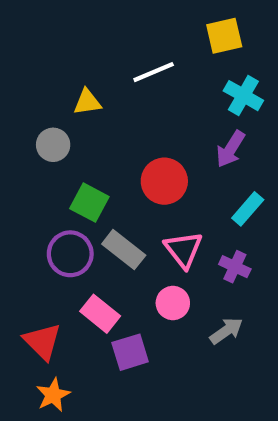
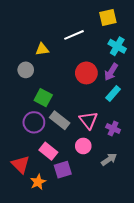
red circle: (164, 181) -> (86, 73), moved
cyan rectangle: (248, 209) -> (113, 94), moved
orange star: (53, 395) -> (38, 182), moved

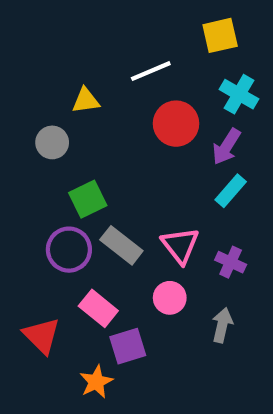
red circle: (86, 73) -> (176, 124), moved
green square: (43, 98) -> (88, 199), turned 36
gray arrow: (109, 159) -> (222, 325), turned -42
orange star: (38, 182) -> (96, 382), moved

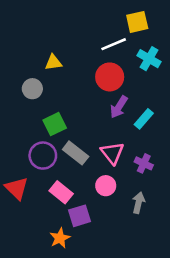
white line: (151, 71) -> (114, 44), moved
purple arrow: (226, 147) -> (119, 107), moved
red triangle: (42, 336) -> (17, 188), moved

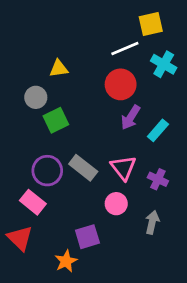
green square: (55, 124) -> (56, 120), moved
red triangle: (17, 188) -> (20, 238), moved
pink rectangle: (61, 192) -> (33, 202), moved

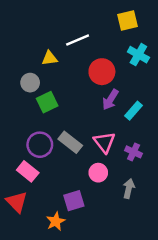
white line: (125, 48) -> (78, 40), moved

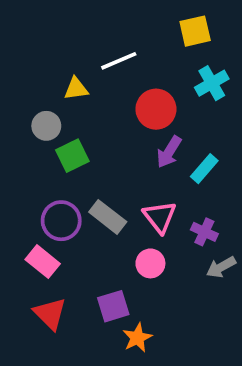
cyan cross: (138, 55) -> (212, 83), turned 30
gray arrow: (129, 188) -> (221, 267), moved, turned -132
red triangle: (17, 202) -> (50, 314), moved
orange star: (56, 221) -> (137, 338), moved

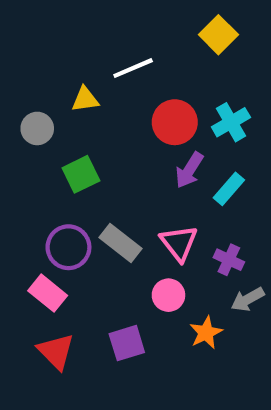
yellow square: (195, 31) -> (218, 35), turned -32
cyan cross: (212, 83) -> (231, 122), moved
gray circle: (46, 126) -> (37, 128), moved
orange star: (137, 338) -> (206, 333), moved

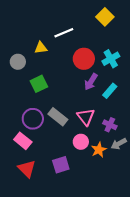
orange star: (206, 333) -> (99, 150), moved

